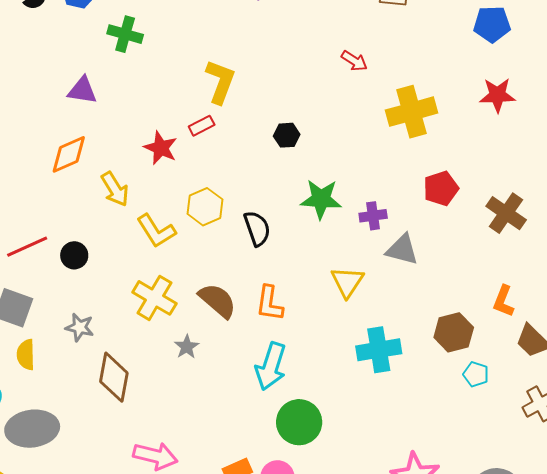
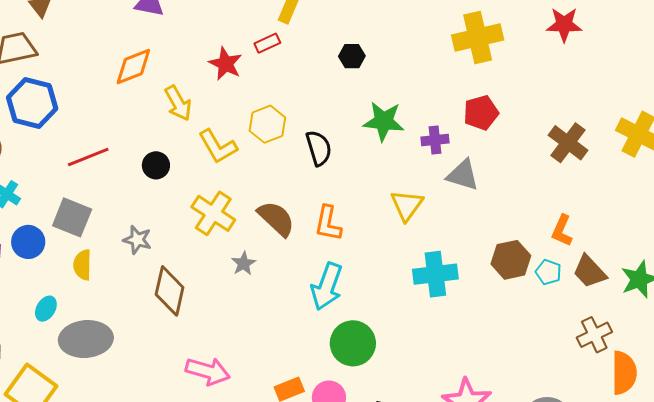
red pentagon: (441, 188) -> (481, 113), moved
black circle: (74, 255) -> (156, 165), moved
cyan pentagon: (476, 374) -> (548, 272), moved

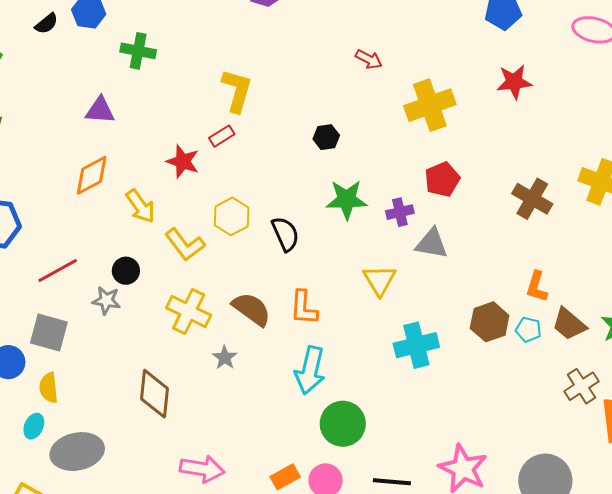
black hexagon: (352, 56) -> (326, 137), moved
gray star: (137, 240) -> (106, 300), moved
yellow semicircle: (82, 265) -> (49, 388), moved

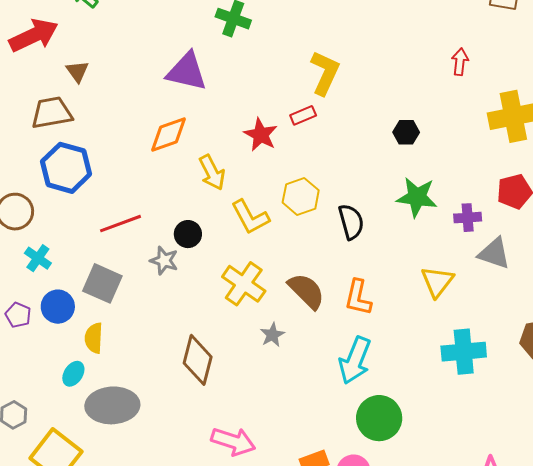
red arrow: (369, 59) -> (460, 62), turned -120
purple triangle: (100, 110) -> (187, 72), size x1.4

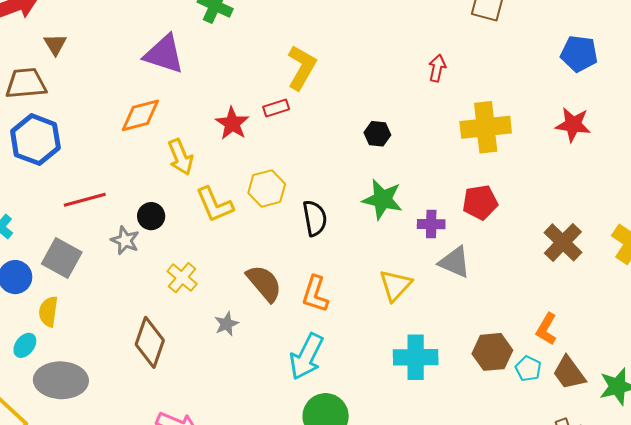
yellow cross: (244, 284) -> (182, 278), moved, size x0.7

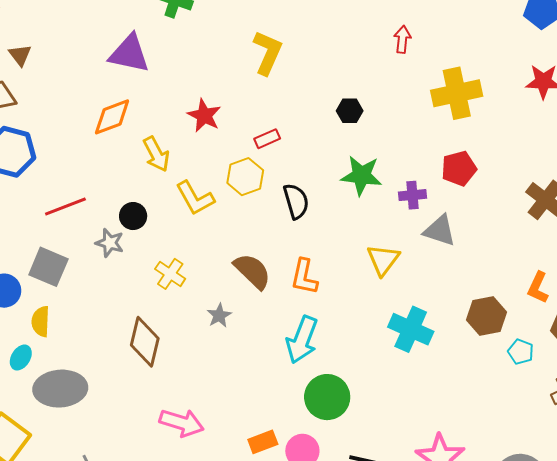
red rectangle: (276, 108) -> (267, 139), moved
cyan cross: (416, 357) -> (411, 329), turned 30
cyan pentagon: (528, 369) -> (521, 352), moved

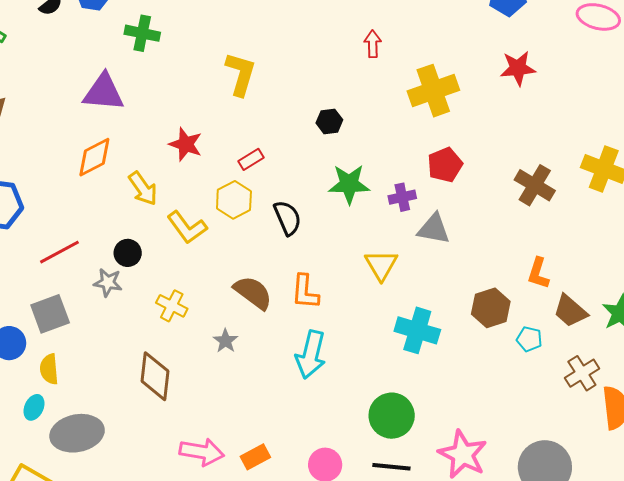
gray square: (48, 267) -> (50, 314), turned -36
green circle: (327, 397) -> (392, 416), moved
orange rectangle: (263, 442) -> (255, 457), moved

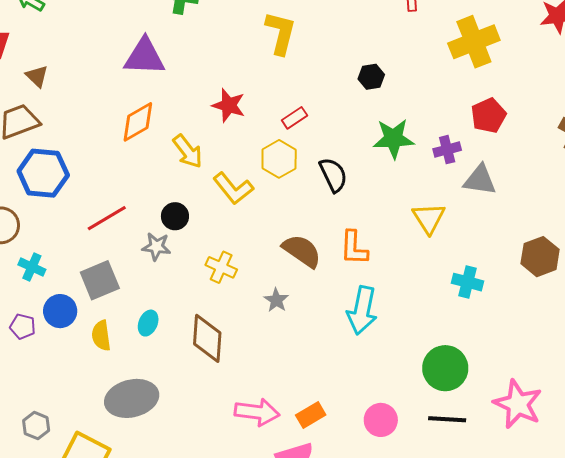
cyan cross: (417, 330) -> (467, 282), size x0.7
cyan ellipse: (34, 407) -> (148, 323), moved

